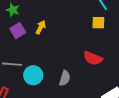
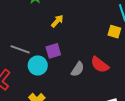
purple square: (18, 31) -> (53, 51), moved
gray semicircle: (65, 78) -> (78, 69), moved

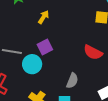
gray semicircle: (78, 69) -> (72, 81), moved

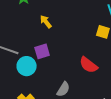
yellow arrow: (44, 17) -> (46, 22), turned -80

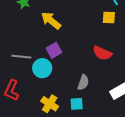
yellow arrow: (46, 22) -> (51, 20), size x1.5

